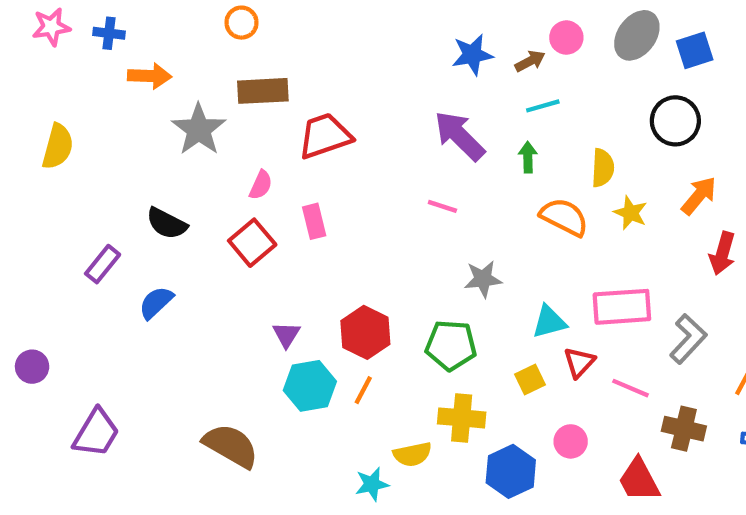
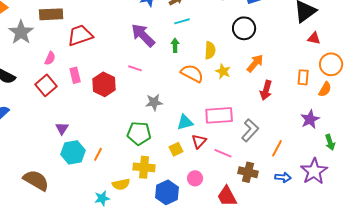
red hexagon: (365, 332) -> (104, 84), moved

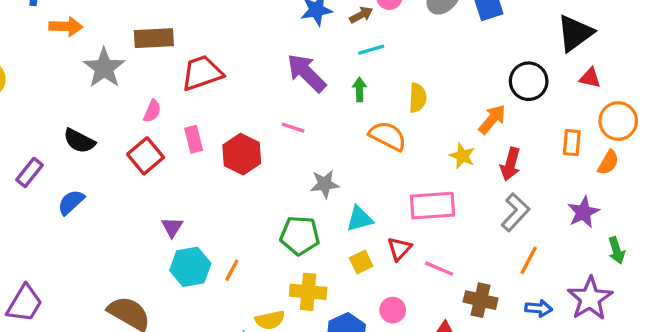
black circle: (244, 28) -> (529, 81), moved
yellow star: (223, 71) -> (462, 156), moved
cyan triangle: (185, 122) -> (359, 219), moved
gray L-shape: (250, 130) -> (515, 212), moved

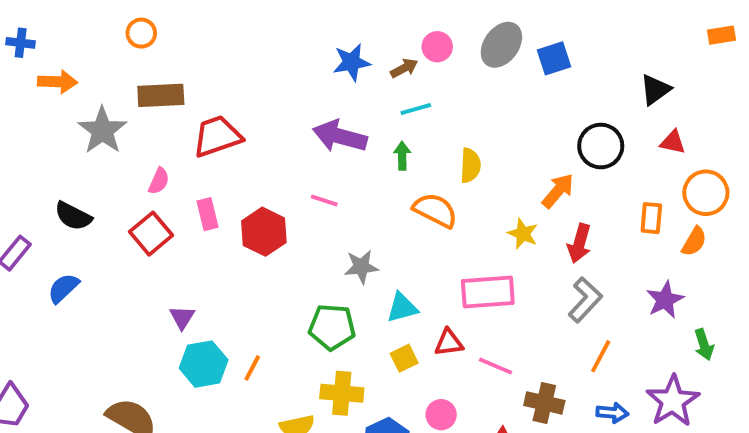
black triangle: (575, 33) -> (655, 90), size x0.7
purple arrow: (306, 73) -> (340, 136), turned -30
red triangle: (399, 249) -> (449, 343), turned 40

